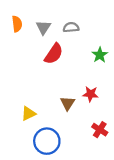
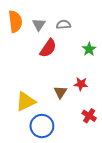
orange semicircle: (17, 24) -> (15, 21), size x1.5
yellow triangle: (28, 114) -> (26, 101), size x1.5

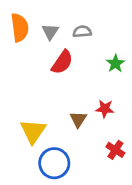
yellow triangle: (26, 101) -> (33, 131), turned -30

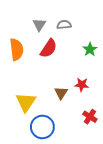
orange semicircle: (20, 28) -> (17, 49), moved

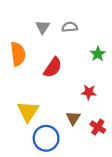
red semicircle: (49, 48) -> (53, 67), moved
brown triangle: (61, 93) -> (73, 118), moved

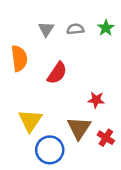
green star: (98, 54) -> (106, 28), moved
brown triangle: (73, 118) -> (79, 128), size x1.5

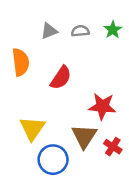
gray triangle: (46, 29) -> (49, 31), turned 35
red star: (96, 100) -> (102, 106), size x1.5

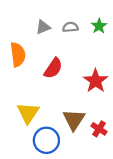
red star: (102, 106) -> (96, 81), moved, turned 30

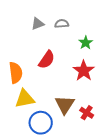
green star: (99, 26) -> (86, 43), moved
orange semicircle: (18, 55) -> (16, 73), moved
yellow triangle: (28, 113) -> (25, 99), turned 45

